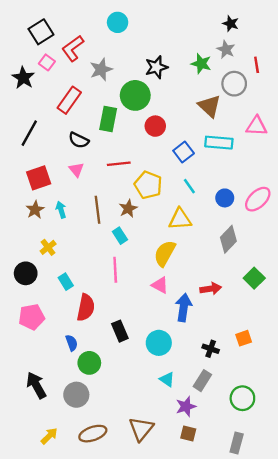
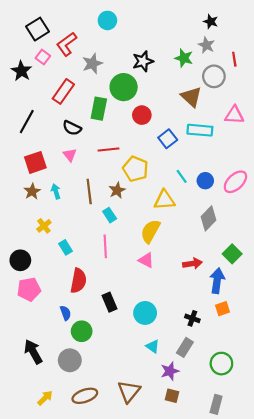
cyan line: (189, 186) -> (182, 176), moved
black circle: (26, 273) -> (20, 260), moved
cyan rectangle: (66, 282) -> (65, 247), moved
blue arrow: (184, 308) -> (217, 281), moved

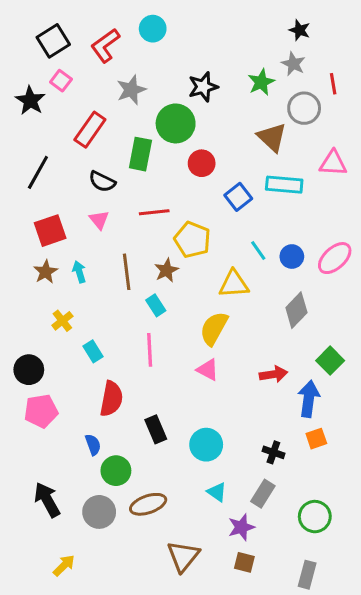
red L-shape: (67, 44) -> (105, 45), moved
green star: (184, 58) -> (261, 82), turned 30
brown ellipse: (85, 396) -> (148, 504), moved

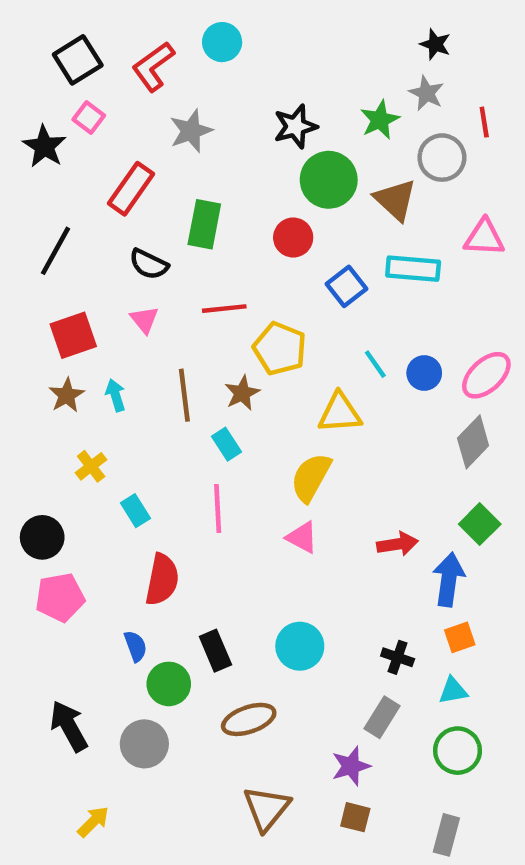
green circle: (176, 123) -> (329, 180), moved
gray diamond: (296, 310) -> (473, 442), moved
black rectangle: (156, 429) -> (215, 651), moved
cyan triangle: (217, 492) -> (453, 691), moved, turned -45
brown ellipse: (148, 504) -> (249, 719), moved

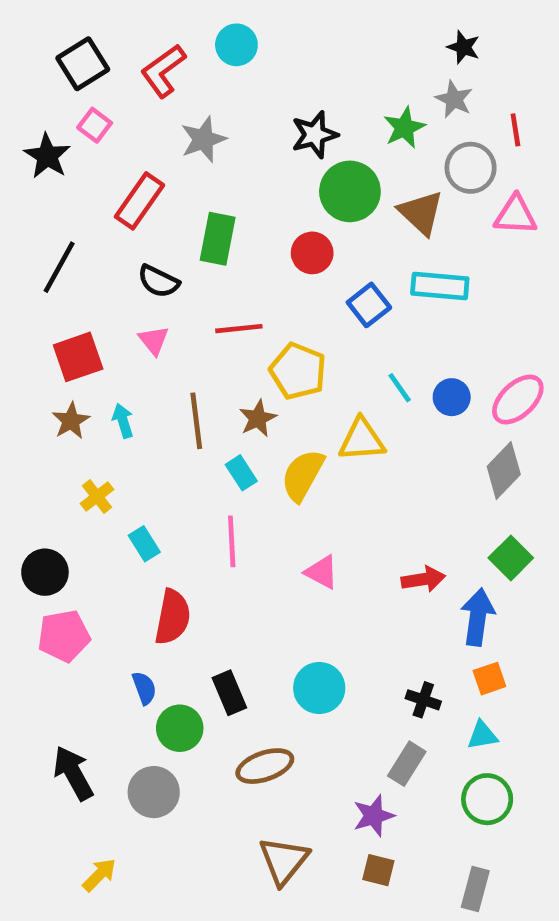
pink triangle: (484, 238) -> (515, 215), moved
yellow semicircle: (311, 477) -> (303, 475), moved

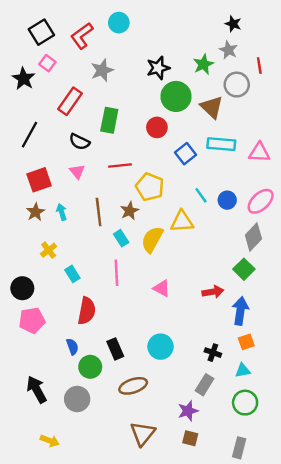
pink triangle: (515, 215) -> (259, 152), moved
green square: (511, 558) -> (244, 269), moved
yellow arrow: (99, 875) -> (50, 441), turned 66

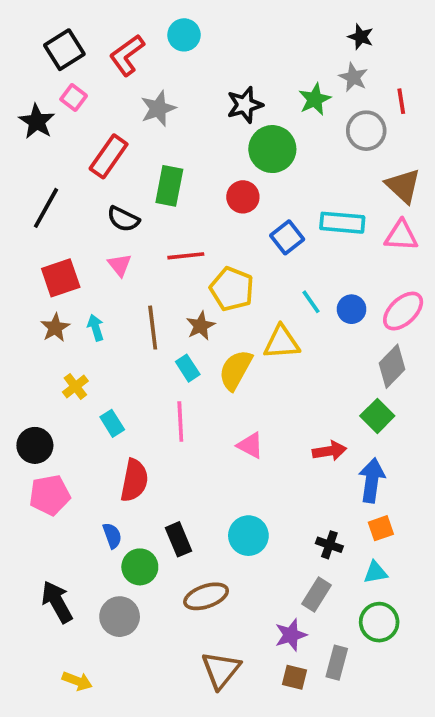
brown triangle: (212, 107) -> (403, 186), moved
gray rectangle: (239, 448) -> (337, 663), moved

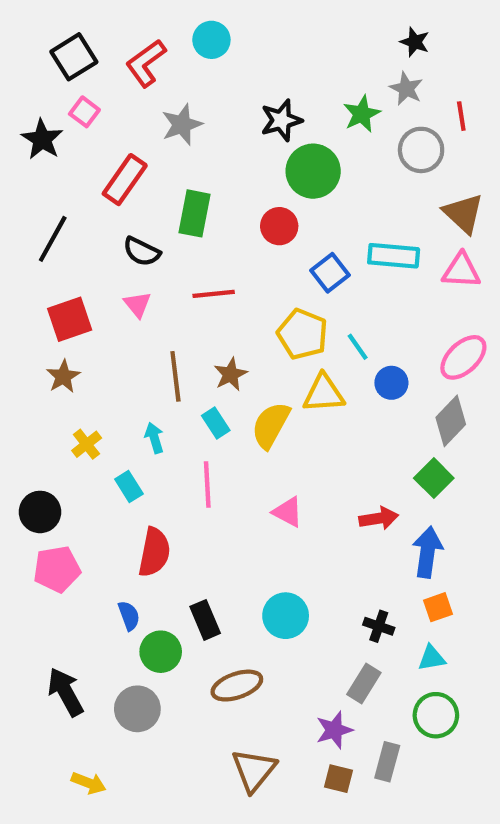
yellow pentagon: (232, 289) -> (303, 334), moved
blue circle: (352, 309) -> (391, 383), moved
cyan arrow: (96, 328) -> (154, 438), moved

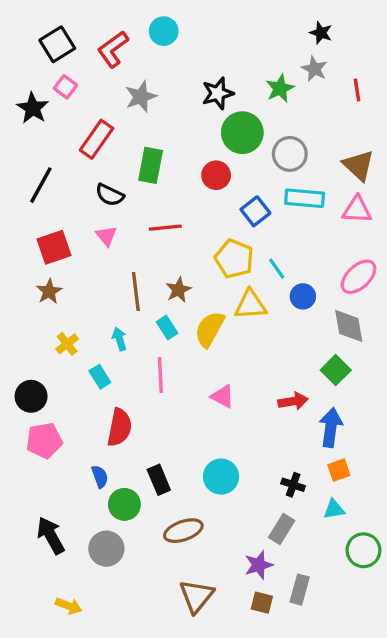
gray circle: (421, 150) -> (290, 154), moved
gray diamond: (451, 421) -> (349, 326), turned -54
green circle: (436, 715) -> (363, 550), moved

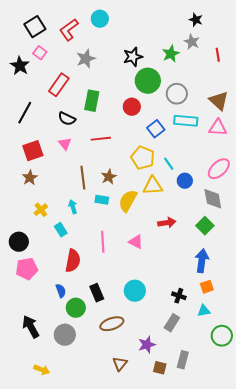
cyan rectangle: (167, 328) -> (102, 200), turned -48
pink line: (160, 375) -> (103, 242), moved
red arrow: (293, 401) -> (167, 223), moved
purple star: (259, 565) -> (147, 345), moved
brown triangle: (196, 596) -> (120, 364), size x0.7

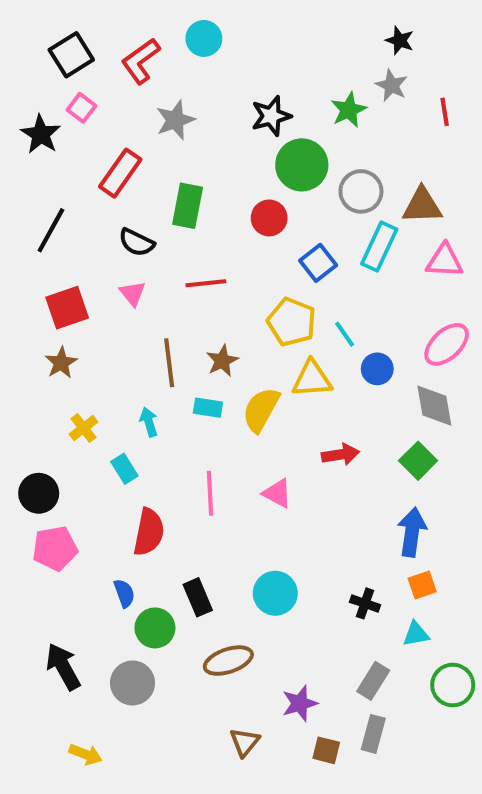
brown triangle: (219, 101) -> (422, 206), moved, turned -45
cyan rectangle: (186, 121) -> (379, 246), turned -70
gray rectangle: (172, 323) -> (373, 681), moved

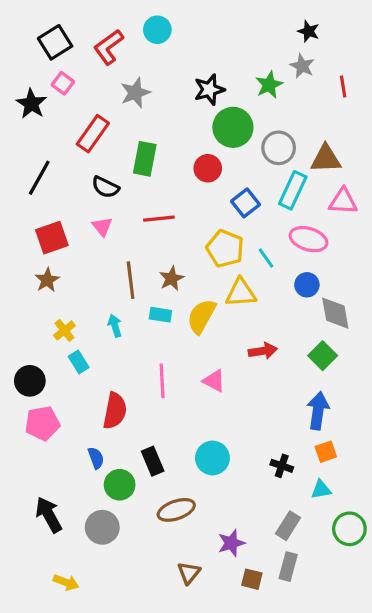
pink ellipse: (447, 344) -> (308, 239), moved, turned 60
blue circle: (377, 369) -> (307, 285), moved
cyan rectangle: (124, 469) -> (79, 362), moved

